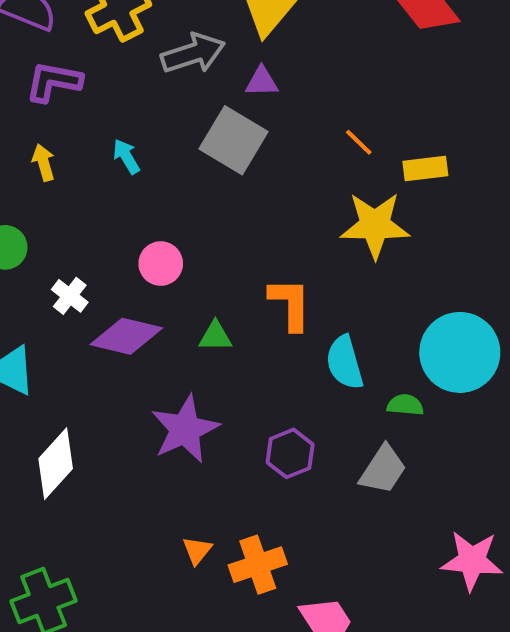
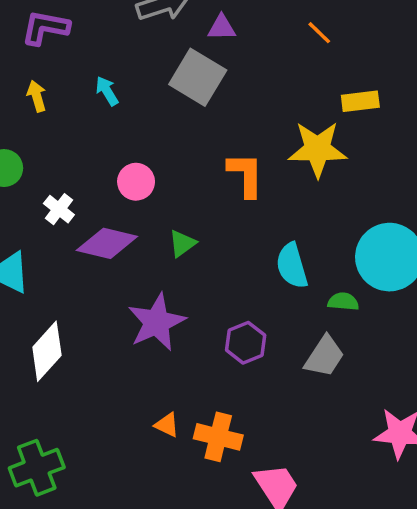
orange line: (359, 142) -> (319, 33), moved
orange L-shape: (290, 304) -> (246, 175), moved
green triangle: (215, 336) -> (182, 243), turned -36
orange triangle: (197, 550) -> (167, 425), turned -44
orange cross: (258, 565) -> (218, 437), turned 33

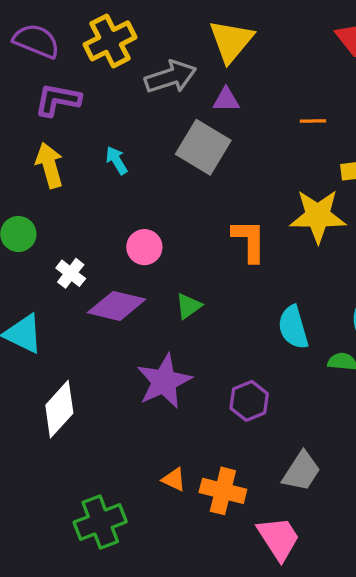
orange line: (319, 33) -> (313, 121), moved, turned -45
yellow arrow: (37, 96) -> (49, 165), size x1.5
gray trapezoid: (324, 356) -> (301, 471), moved
green cross: (37, 468) -> (100, 522), moved

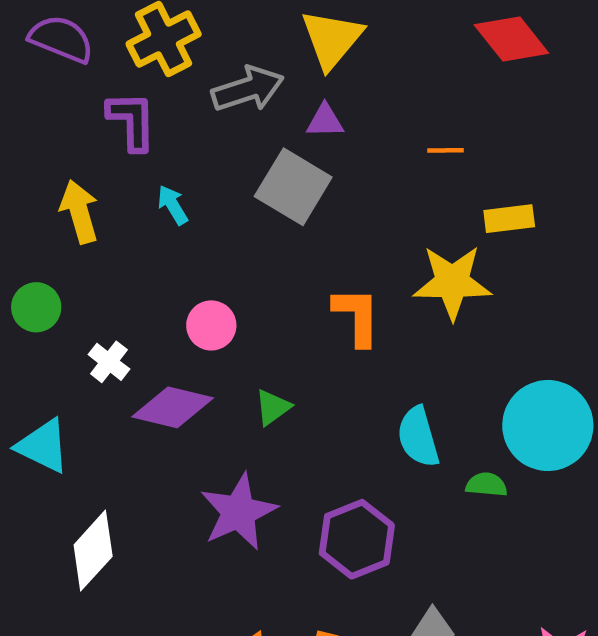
purple L-shape: (58, 100) -> (132, 121), moved, turned 78
purple hexagon: (249, 401) -> (357, 539), size x1.4

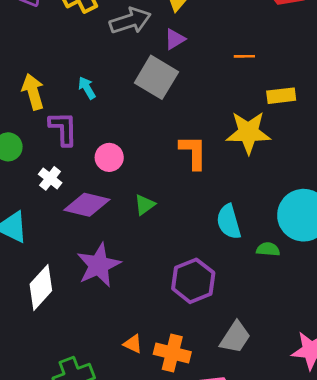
purple L-shape: (132, 121) -> (63, 129), moved
purple triangle: (325, 121) -> (175, 39), turned -30
purple star: (239, 512) -> (99, 265), moved

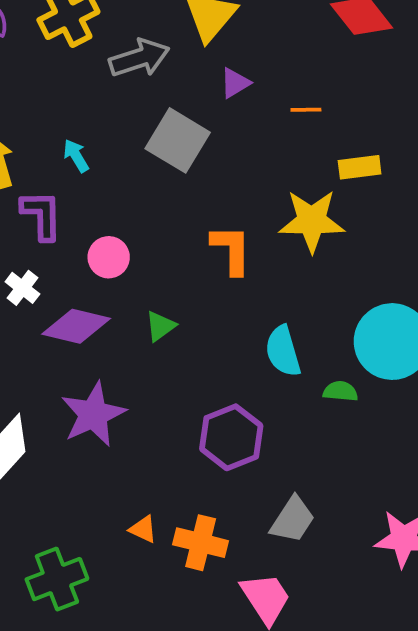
purple triangle: (175, 39) -> (235, 83), moved

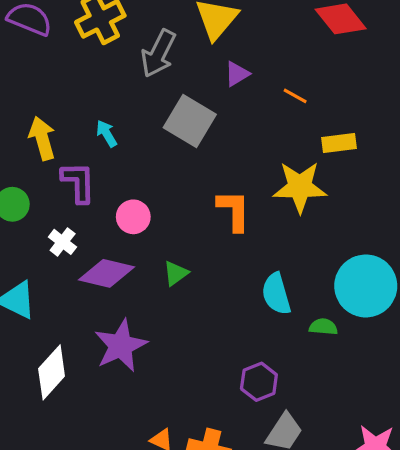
gray arrow: (139, 58) -> (158, 53), turned 135
orange line: (306, 110) -> (295, 96), turned 30
purple hexagon: (231, 437) -> (259, 382), moved, size x0.7

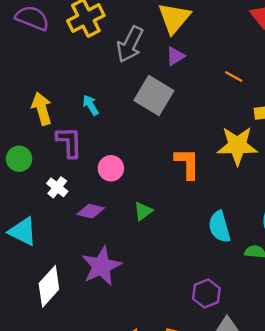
purple triangle: (237, 74) -> (175, 56), moved
purple diamond: (107, 273) -> (91, 211), size x0.7

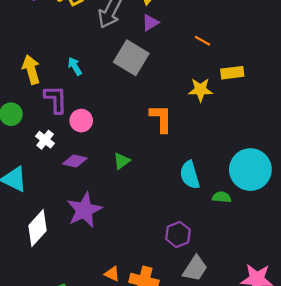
yellow star: (237, 146) -> (200, 90), moved, size x0.7
pink circle: (111, 168) -> (81, 121), moved

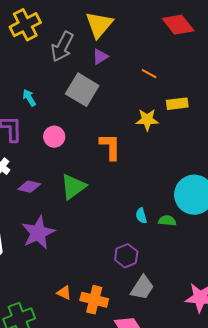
pink circle: (81, 121) -> (54, 137), moved
green triangle: (122, 161) -> (73, 187), size x1.6
cyan semicircle: (190, 175) -> (141, 216), moved, size x0.6

